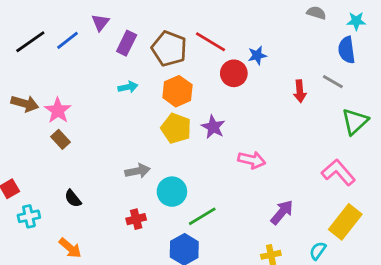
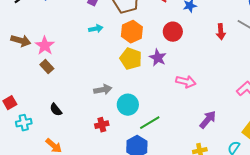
red circle: (234, 73) -> (173, 32), moved

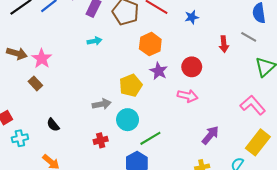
orange hexagon: (132, 32) -> (150, 44), moved
red circle: (173, 32) -> (192, 67), moved
yellow pentagon: (131, 59) -> (131, 85), moved, turned 30
brown rectangle: (47, 67) -> (35, 83), moved

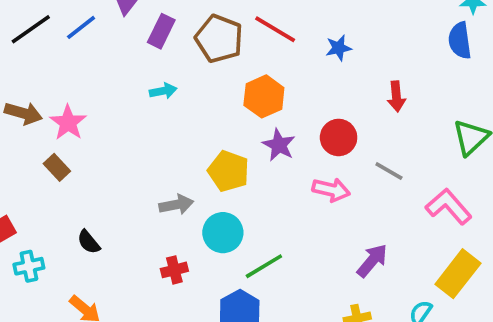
gray line: (249, 37) -> (389, 171), moved
yellow pentagon: (131, 85) -> (228, 171), turned -30

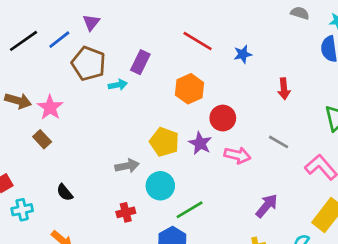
purple rectangle: (161, 31) -> (140, 62), moved
brown pentagon: (219, 39) -> (89, 64), moved
red circle: (339, 137) -> (223, 118), moved
purple star: (279, 145) -> (200, 143), moved

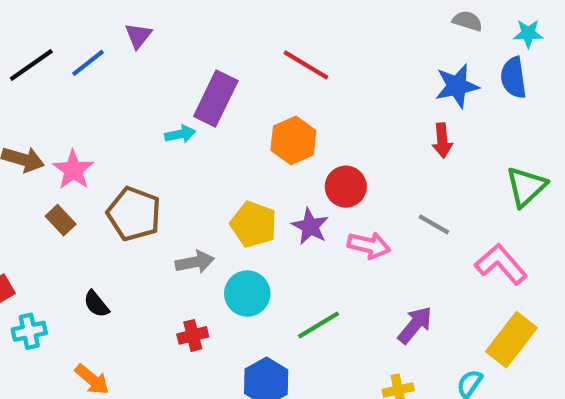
blue star: (243, 54) -> (457, 86), moved, size x1.5
purple rectangle: (140, 62) -> (216, 99), size x1.4
brown pentagon: (89, 64) -> (134, 214), moved
green line: (190, 210) -> (319, 325), moved

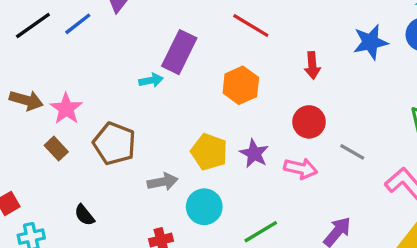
red arrow: (442, 140) -> (312, 65), moved
red circle: (346, 187) -> (309, 122), moved

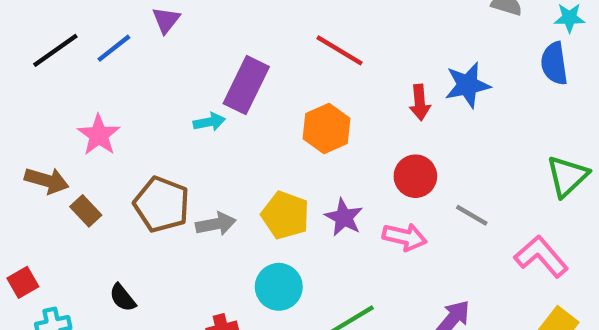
blue star: (371, 42) -> (467, 85), moved
brown arrow: (26, 100) -> (47, 181), moved
pink star: (66, 109) -> (99, 135), moved
gray arrow: (163, 182) -> (216, 224), moved

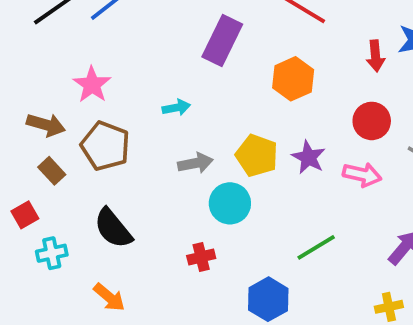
cyan arrow: (209, 122) -> (176, 108), moved
brown pentagon: (162, 204) -> (105, 146), moved
brown rectangle: (86, 211) -> (52, 171), moved
cyan circle: (279, 287) -> (230, 203), moved
black semicircle: (123, 298) -> (113, 228), size x1.6

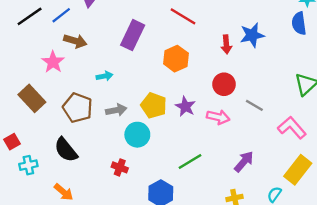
brown arrow: (46, 125) -> (75, 41), moved
brown pentagon: (105, 146) -> (78, 108), moved
brown rectangle: (52, 171) -> (32, 98), moved, size x1.6
red cross: (201, 257) -> (120, 167), turned 35

